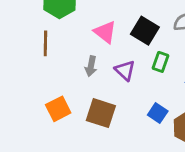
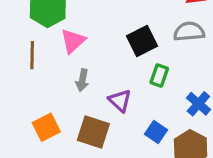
black square: (145, 31) -> (142, 41), turned 32
pink triangle: (105, 32) -> (73, 41), moved, turned 40
purple triangle: (125, 70) -> (120, 101), moved

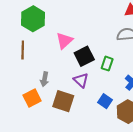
pink triangle: (73, 41) -> (64, 41), moved
black square: (142, 41) -> (84, 56), moved
gray arrow: (82, 80) -> (45, 79), moved

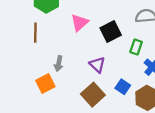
black square: (84, 56) -> (111, 32), moved
green rectangle: (107, 64) -> (136, 47), moved
brown square: (63, 101) -> (93, 95), moved, turned 30

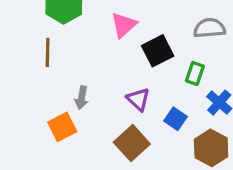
pink triangle: (80, 23) -> (124, 25), moved
blue square: (123, 87) -> (175, 119), moved

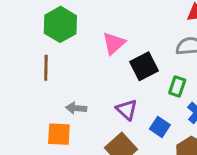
gray arrow: (82, 98) -> (76, 108), turned 84
orange square: (62, 127) -> (59, 134), turned 30

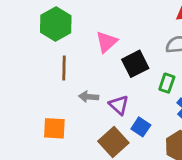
brown line: (46, 68) -> (64, 68), moved
gray arrow: (76, 108) -> (89, 97), moved
blue square: (160, 127) -> (141, 127), moved

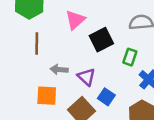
orange square: (54, 128) -> (47, 96), moved

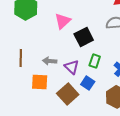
brown line: (37, 43) -> (21, 58), moved
green rectangle: (130, 57) -> (95, 61), moved

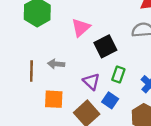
gray arrow: (50, 61) -> (56, 64), moved

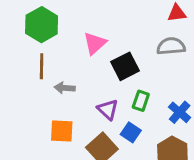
brown line: (31, 71) -> (42, 66), moved

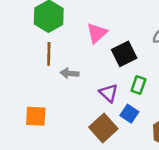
orange square: (62, 131) -> (36, 116), moved

